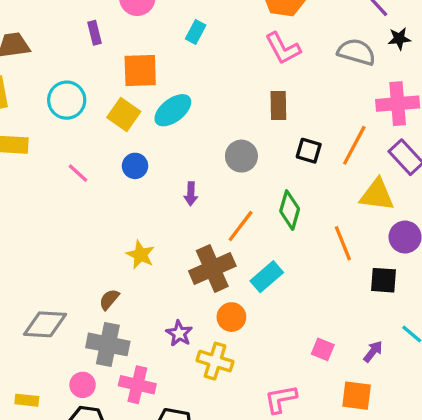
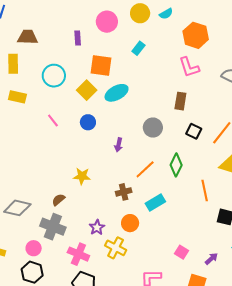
yellow star: (140, 255) -> (82, 176), turned -30
brown cross: (212, 269) -> (124, 192), size x0.6
pink cross: (137, 385) -> (78, 254), moved

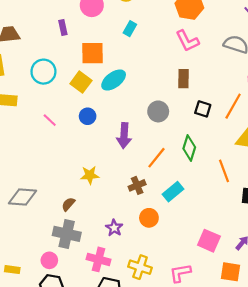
purple arrow: (119, 145) -> (124, 136), size x1.6
gray diamond: (17, 208) -> (22, 197), moved
yellow cross: (116, 248) -> (140, 267), moved
pink square: (181, 252) -> (209, 241), size x1.5

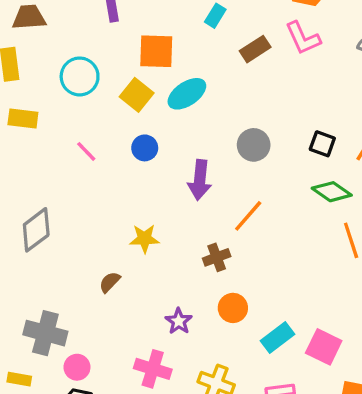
brown rectangle: (183, 79) -> (255, 49), moved, turned 54
green diamond: (189, 148) -> (332, 192), moved, turned -75
cyan rectangle: (173, 192) -> (278, 338), moved
gray diamond: (22, 197) -> (36, 230), moved, turned -44
gray cross: (67, 234) -> (45, 333), moved

